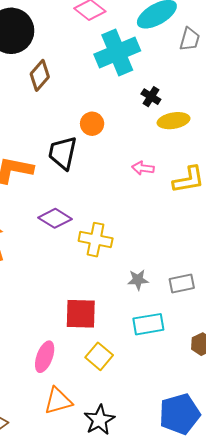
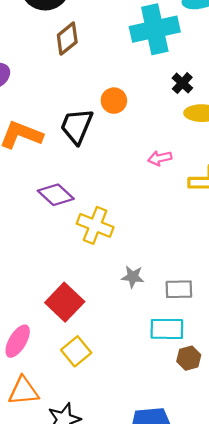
pink arrow: (143, 168) -> (160, 158), turned -30
red square: (81, 314) -> (65, 302), turned 32
cyan rectangle: (148, 324) -> (167, 329), moved

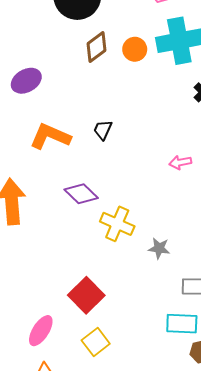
orange circle: (114, 101) -> (135, 49), moved
black trapezoid: (77, 126) -> (103, 130), size x0.6
gray star: (133, 277) -> (159, 248), moved

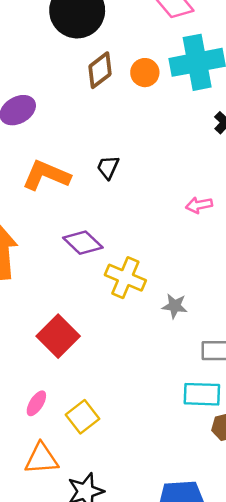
red square: (86, 295) -> (58, 336), moved
pink ellipse: (41, 331) -> (36, 403), size x0.7
yellow square: (96, 342) -> (82, 417), moved

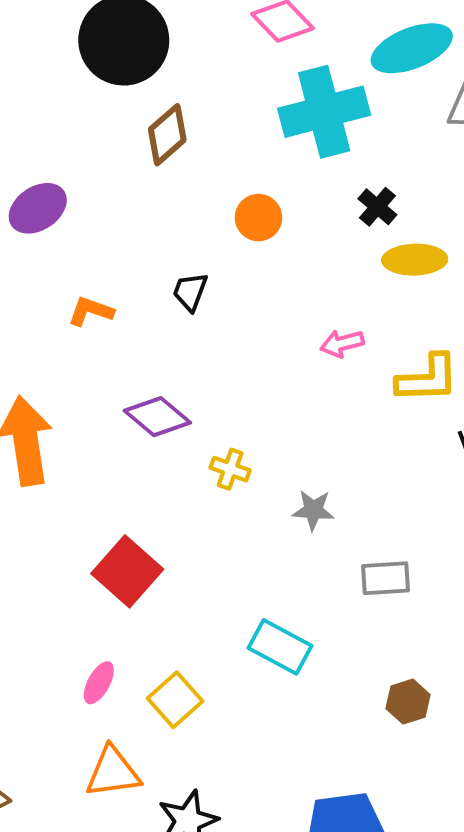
orange circle: (145, 73) -> (258, 218), moved
orange L-shape: (46, 175) -> (91, 311), size x0.6
yellow cross: (125, 278) -> (230, 469), size x0.6
cyan rectangle: (202, 394) -> (280, 647), moved, turned 30

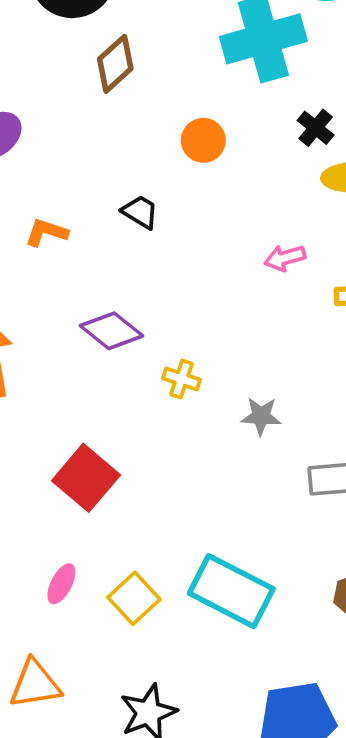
black trapezoid: (190, 292) -> (140, 212), turned 102
cyan rectangle: (280, 647) -> (231, 591), moved, size x1.4
orange triangle: (113, 772) -> (35, 684), moved

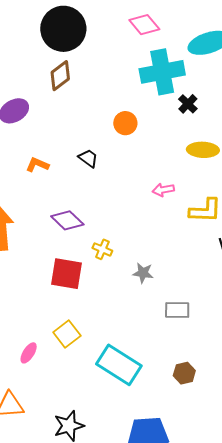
brown diamond: (115, 64) -> (60, 76), moved
black cross: (316, 128) -> (188, 104), moved
red square: (86, 478) -> (67, 274), moved, turned -36
yellow square: (134, 598) -> (67, 334), moved

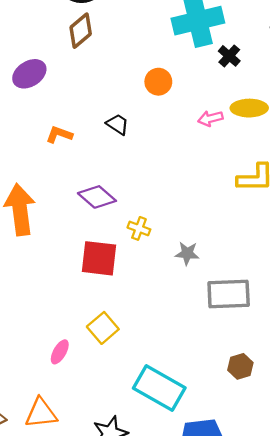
pink arrow: (163, 190) -> (210, 118), moved
gray rectangle: (177, 310) -> (229, 294), size x1.5
cyan rectangle: (119, 365) -> (159, 388), moved

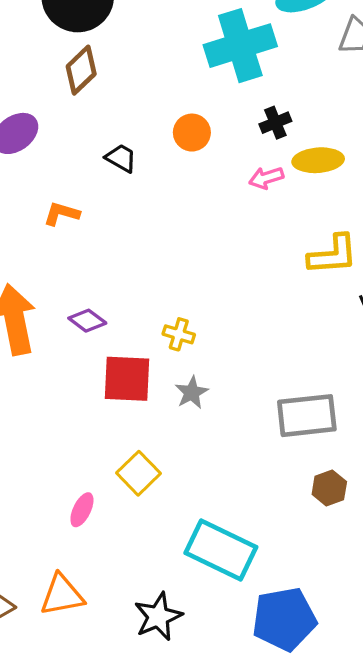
black cross: (229, 56) -> (275, 123), moved, turned 30
black trapezoid: (118, 124) -> (121, 158), moved
purple diamond: (97, 197) -> (87, 321), moved, size x0.7
gray star: (187, 253) -> (192, 393), moved, turned -30
brown hexagon: (240, 366) -> (329, 488), moved

